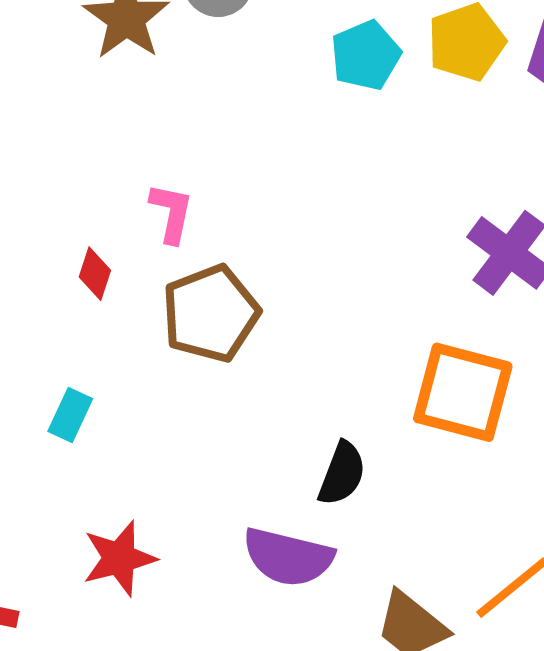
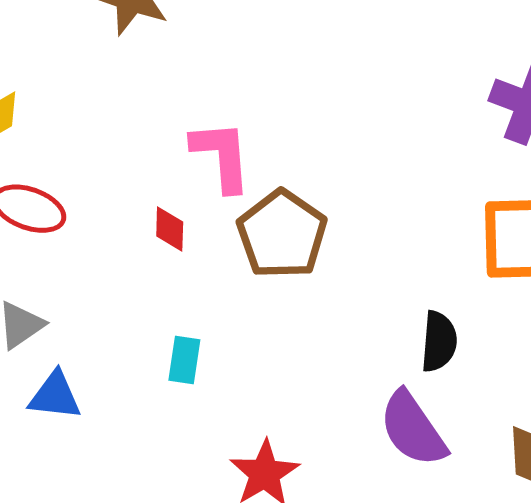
pink L-shape: (171, 213) -> (221, 156), size x1.4
purple semicircle: (288, 557) -> (413, 429), turned 58

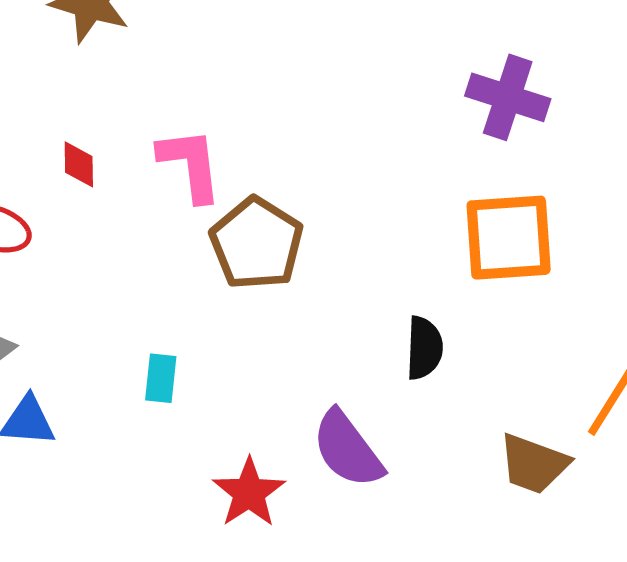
red diamond: (170, 229) -> (79, 164), moved
purple semicircle: (413, 429) -> (348, 449), moved

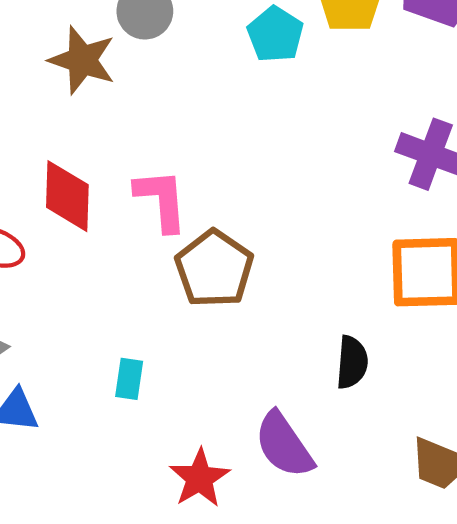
red diamond: (79, 164) -> (67, 196), size x1.8

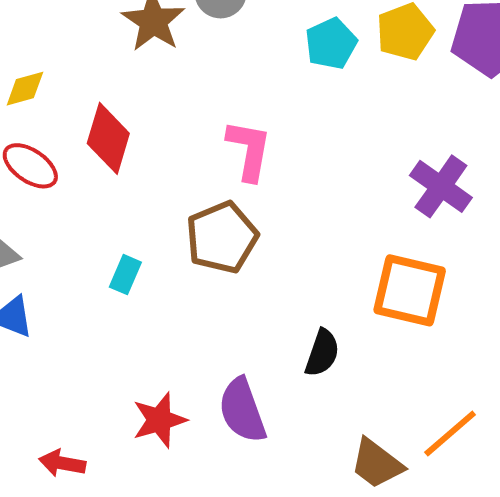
pink L-shape: (161, 200) -> (249, 150), moved
cyan rectangle: (129, 379) -> (125, 275), moved

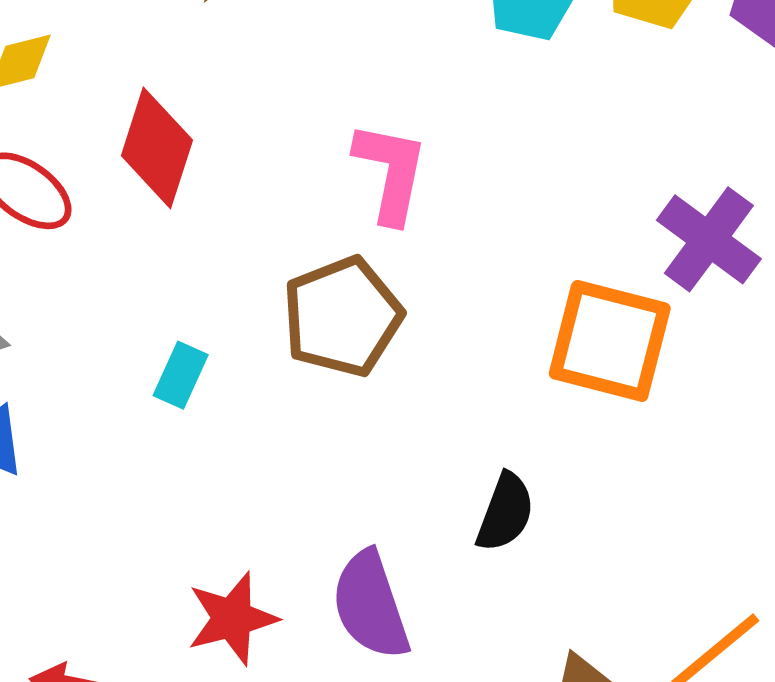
orange square: (410, 290) -> (610, 341), moved

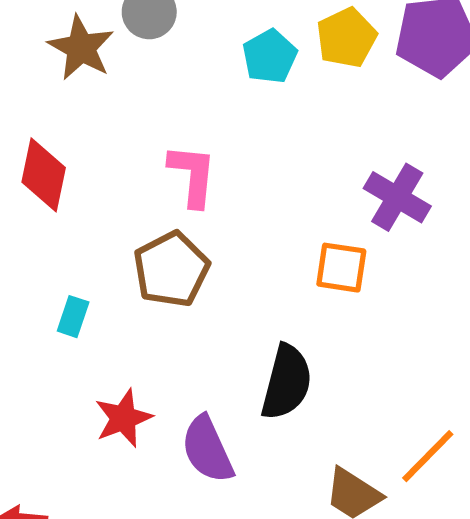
orange square: (610, 341) -> (341, 268), size x0.7
black semicircle: (505, 512) -> (286, 382), size x1.5
red star: (232, 618) -> (123, 418), moved

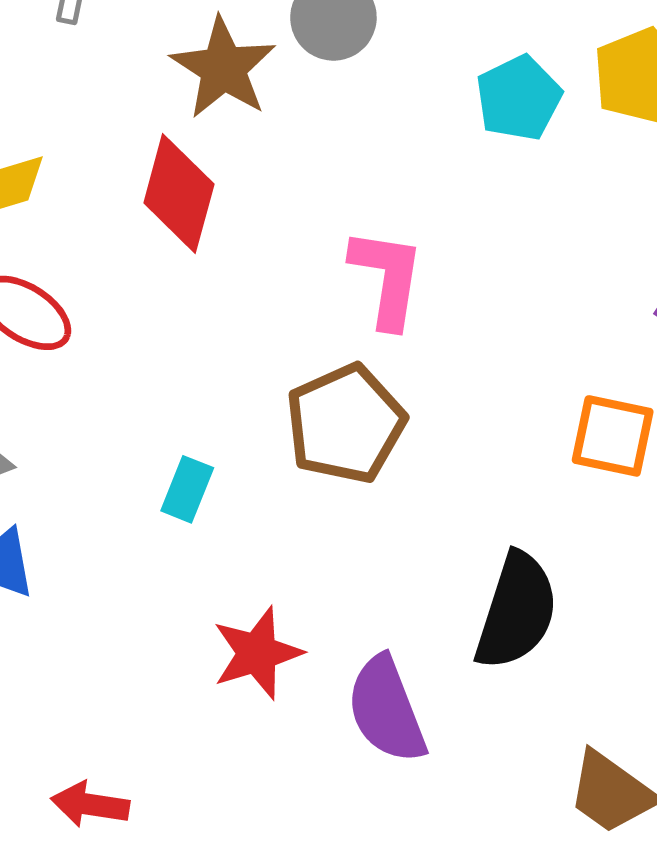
red diamond: (44, 175) -> (179, 194), moved

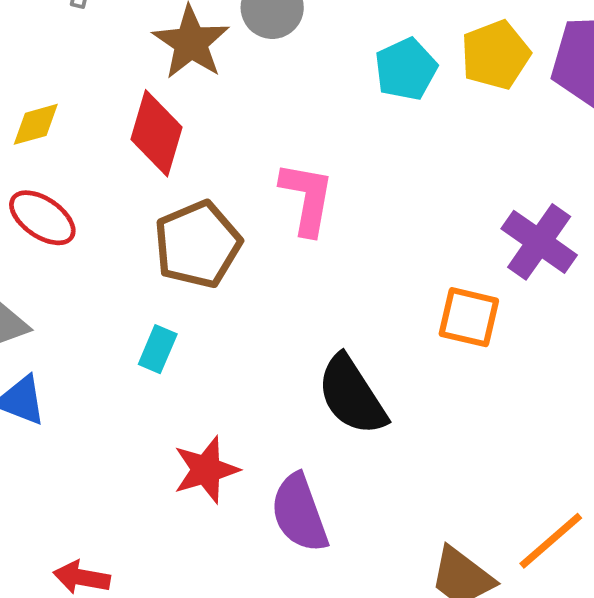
brown pentagon: (346, 424) -> (198, 244), moved
black semicircle: (516, 611) -> (352, 395), moved, turned 128

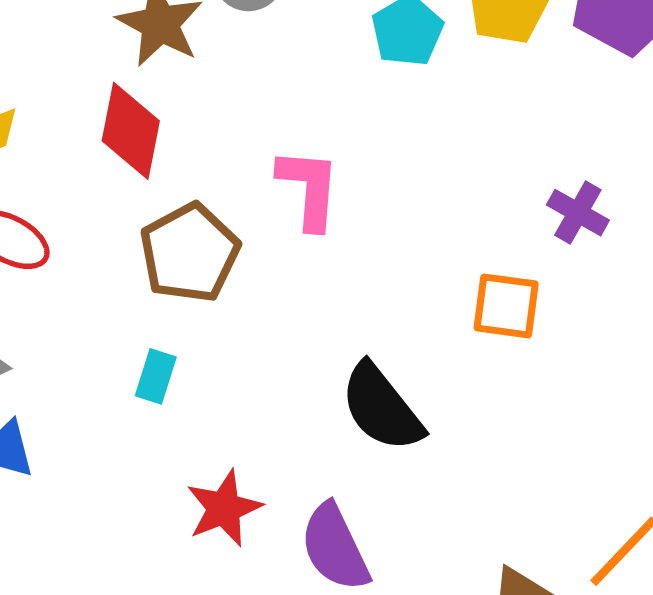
purple cross: (539, 242) -> (578, 213), size x0.7

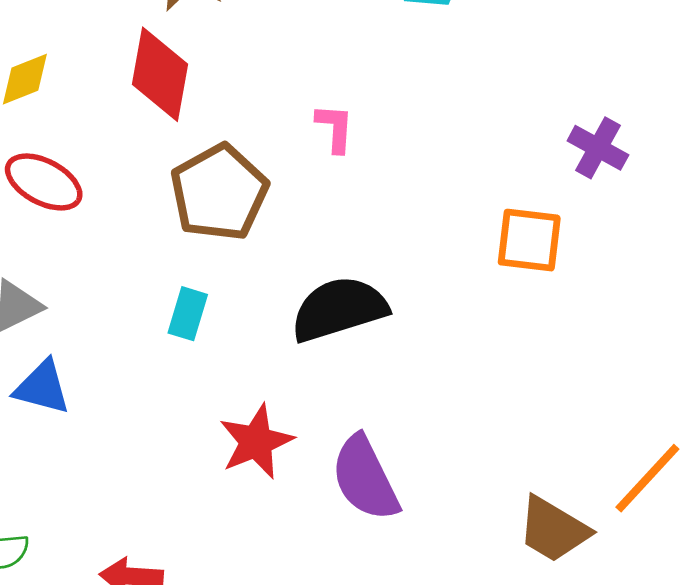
pink L-shape: (309, 188) -> (335, 128), size x0.6
black semicircle: (382, 408) -> (339, 309), moved, turned 112

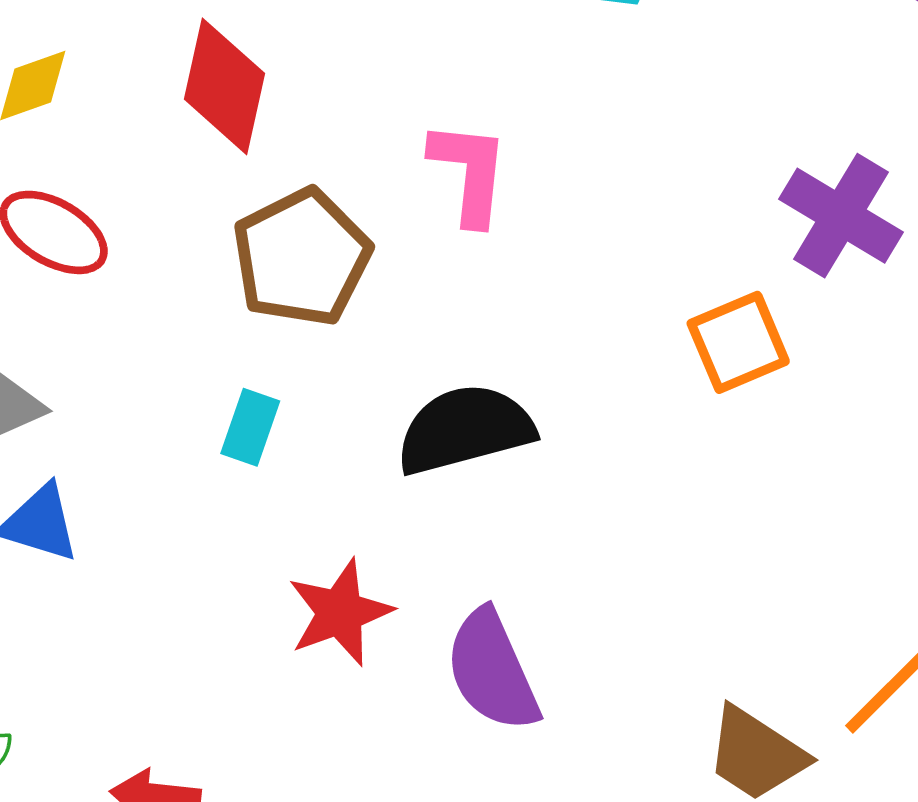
pink L-shape: (335, 128) -> (469, 172), size x1.5
purple cross: (598, 148) -> (841, 216), size x1.4
orange square: (529, 240) -> (738, 342), turned -32

